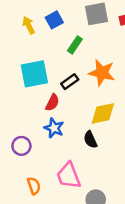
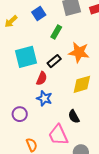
yellow arrow: (29, 25) -> (11, 21), moved, turned -104
black semicircle: (90, 140) -> (74, 117), moved

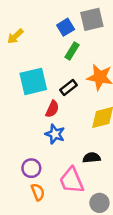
blue square: (39, 14) -> (66, 27), moved
purple circle: (20, 114) -> (31, 168), moved
black semicircle: (74, 117) -> (92, 158), turned 112

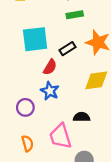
green rectangle: (72, 51) -> (75, 15), turned 42
purple circle: (31, 168) -> (25, 107), moved

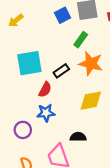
green rectangle: (75, 15) -> (81, 40), moved, turned -42
blue star: (50, 91) -> (46, 113), turned -30

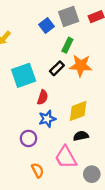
black rectangle: (61, 71) -> (57, 68), moved
yellow diamond: (91, 101) -> (78, 111), moved

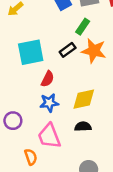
purple circle: (28, 138) -> (13, 121), moved
pink trapezoid: (66, 157) -> (49, 136), moved

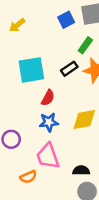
black semicircle: (83, 127) -> (81, 170), moved
orange semicircle: (31, 157) -> (28, 177), turned 84

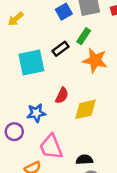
black rectangle: (69, 69) -> (61, 49), moved
red semicircle: (48, 98) -> (62, 96), moved
blue star: (49, 122) -> (36, 113), moved

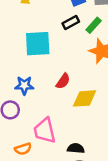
black rectangle: (61, 49) -> (71, 22), moved
blue star: (36, 113) -> (24, 85), moved

